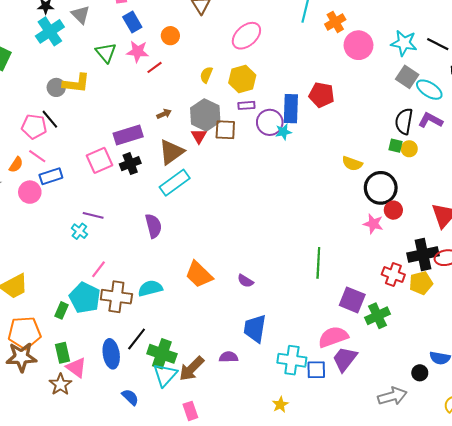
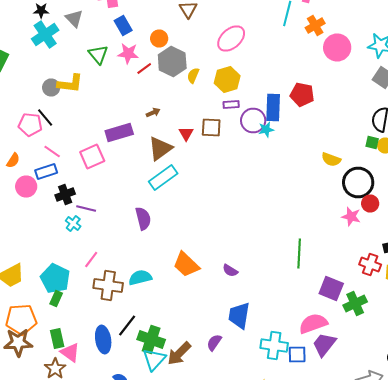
gray hexagon: (205, 115) -> (172, 62), moved
pink line: (37, 156) -> (52, 152), moved
black cross: (130, 164) -> (65, 194), moved
cyan pentagon: (85, 298) -> (55, 278), moved
purple semicircle: (228, 357) -> (214, 342), turned -54

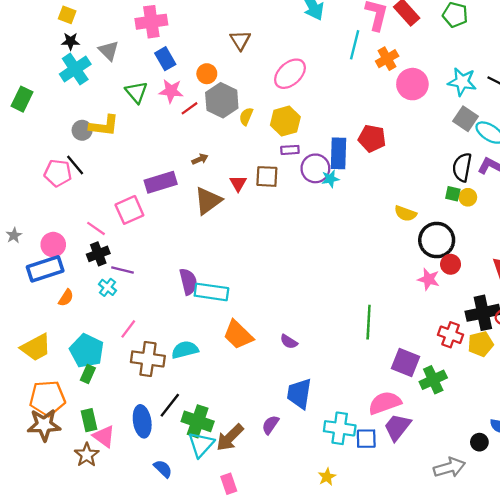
pink line: (52, 152) -> (96, 228), moved
orange semicircle: (13, 160) -> (66, 298), moved
blue rectangle: (46, 172) -> (45, 269), moved, size x1.4
cyan rectangle: (163, 178) -> (211, 292), moved, turned 44

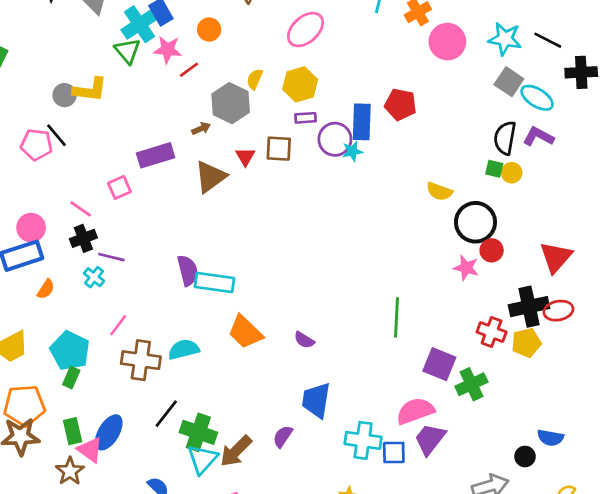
cyan cross: (75, 69) -> (140, 24), moved
gray hexagon: (222, 100) -> (231, 103), moved
pink square: (129, 210) -> (119, 187), size x0.7
blue ellipse: (142, 421) -> (109, 432), moved, turned 40

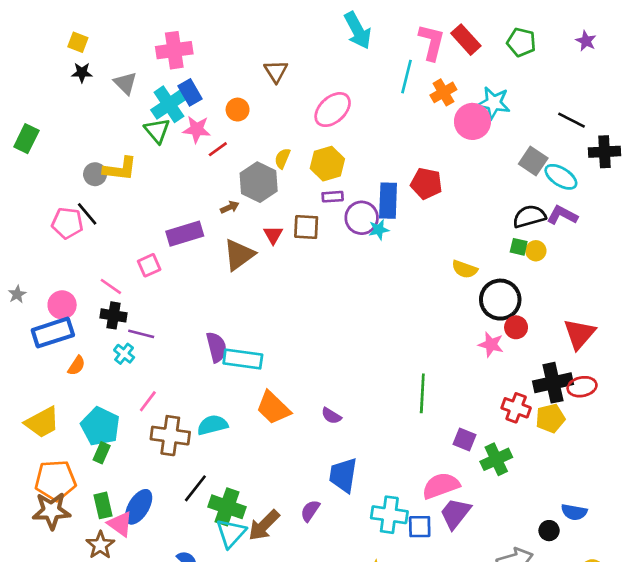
cyan star: (505, 39) -> (494, 103), moved
black semicircle: (505, 138) -> (529, 216), turned 64
black cross: (83, 238) -> (114, 315), turned 30
purple square: (439, 364) -> (465, 439), size x0.7

